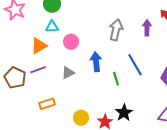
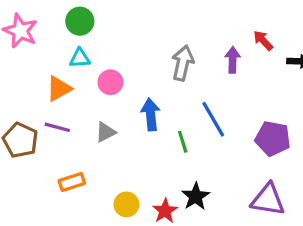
purple line: (38, 70) -> (57, 127), turned 35

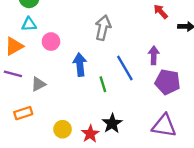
purple arrow: (233, 60) -> (154, 55), moved
gray triangle: (106, 132) -> (38, 84), moved

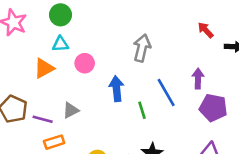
purple line: (13, 74) -> (43, 119), moved

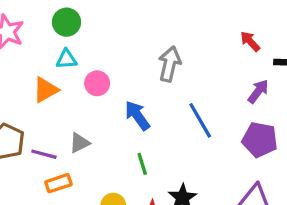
purple arrow: (198, 78) -> (258, 91), moved, turned 36
blue arrow: (116, 89) -> (137, 116), turned -30
green line: (142, 110) -> (142, 164), moved

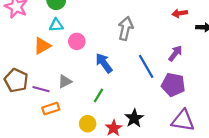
red arrow: (250, 41) -> (180, 13), turned -56
purple arrow: (258, 91) -> (175, 53), moved
purple pentagon: (260, 140) -> (173, 85), moved
green line: (142, 164) -> (98, 96), moved, turned 48

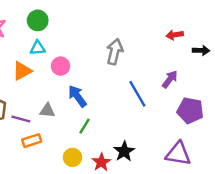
blue arrow: (104, 63) -> (77, 96), moved
gray triangle: (65, 81) -> (47, 111), turned 32
purple pentagon: (173, 85) -> (190, 111), moved

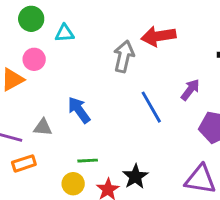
red arrow: (175, 35) -> (158, 36), moved, size x1.6
cyan triangle: (38, 48) -> (64, 33), moved
pink circle: (60, 66) -> (34, 59), moved
green line: (85, 126) -> (88, 161), moved, turned 56

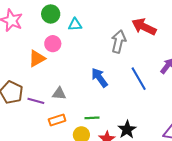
red arrow: (158, 36) -> (144, 27), turned 35
blue arrow: (79, 110) -> (99, 78), moved
orange rectangle: (24, 163) -> (57, 120), moved

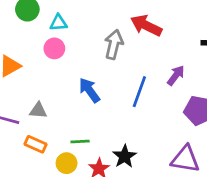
pink circle: (53, 44) -> (54, 48), moved
blue line: (139, 79) -> (139, 92), turned 50
orange rectangle: (57, 120) -> (35, 144), turned 42

